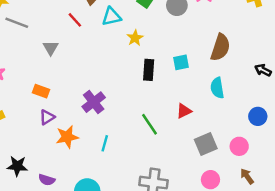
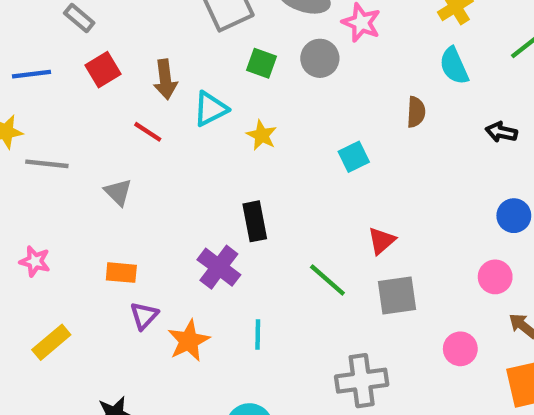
brown semicircle: (220, 47) -> (416, 112), size x0.6
black rectangle: (149, 70) -> (255, 221), moved
cyan semicircle: (217, 88) -> (454, 66), moved
gray square: (206, 144) -> (397, 295), moved, turned 30

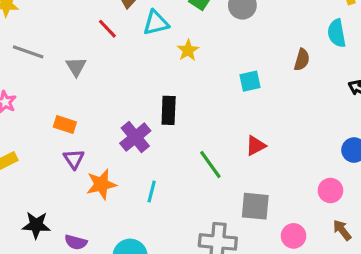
gray line: (47, 164) -> (28, 52), moved
gray square: (397, 295) -> (255, 206), moved
purple triangle: (144, 316) -> (74, 159), turned -30

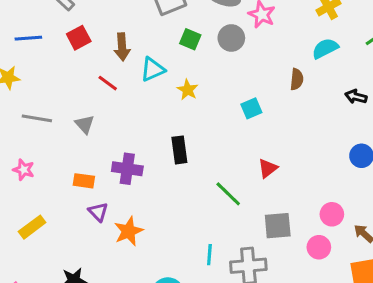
cyan semicircle: (337, 33) -> (325, 48), turned 84
purple cross: (135, 137) -> (127, 169), moved, turned -32
pink circle: (330, 191) -> (332, 214), moved
cyan line: (152, 192) -> (209, 255), moved

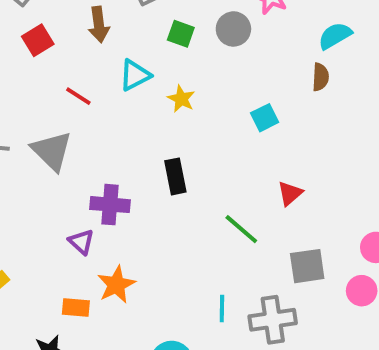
brown arrow: (122, 47) -> (99, 25), moved
cyan semicircle: (325, 48) -> (335, 36), moved
gray triangle: (85, 124) -> (52, 151), size x1.6
orange rectangle: (84, 181) -> (76, 308), moved
purple triangle: (98, 212) -> (81, 242), moved

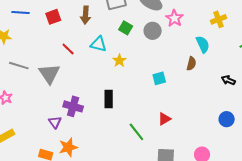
cyan semicircle: (335, 36) -> (203, 44), turned 84
cyan triangle: (135, 75) -> (98, 44), turned 30

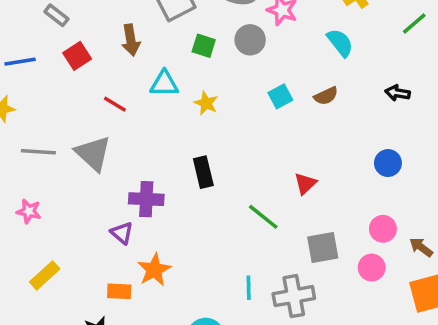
brown semicircle: (191, 64) -> (326, 96), moved, turned 64
cyan square: (159, 78) -> (280, 96), moved
blue circle: (227, 119) -> (388, 163), moved

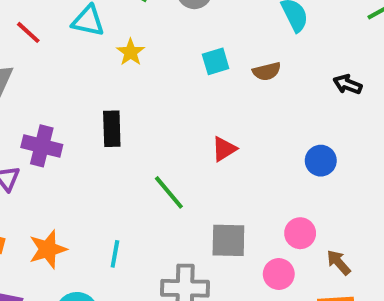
red triangle: (305, 184) -> (224, 149), moved
orange star: (154, 270) -> (48, 249), moved
cyan line: (249, 288) -> (115, 254), moved

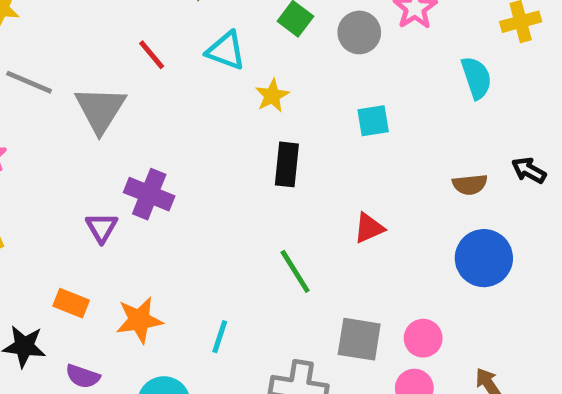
brown semicircle: (267, 71) -> (470, 184), moved
black rectangle: (112, 129) -> (287, 164), moved
blue circle: (321, 161) -> (484, 258), size x1.5
pink circle: (300, 233) -> (423, 338), moved

